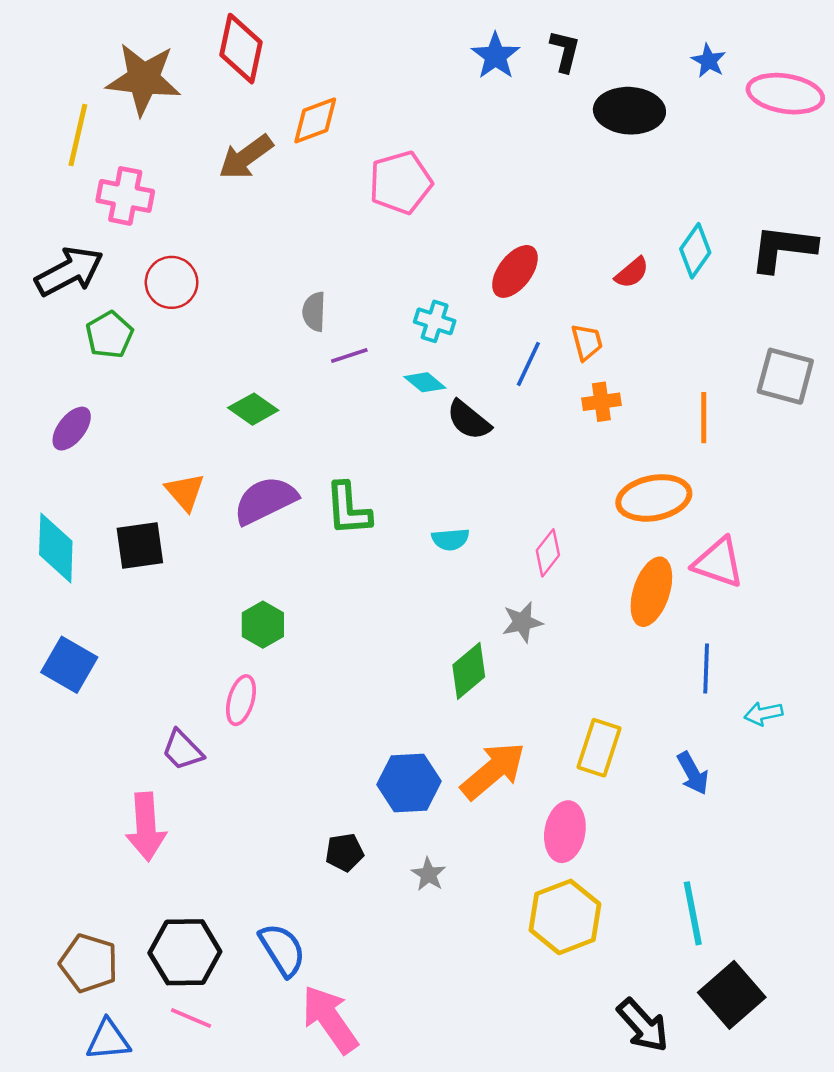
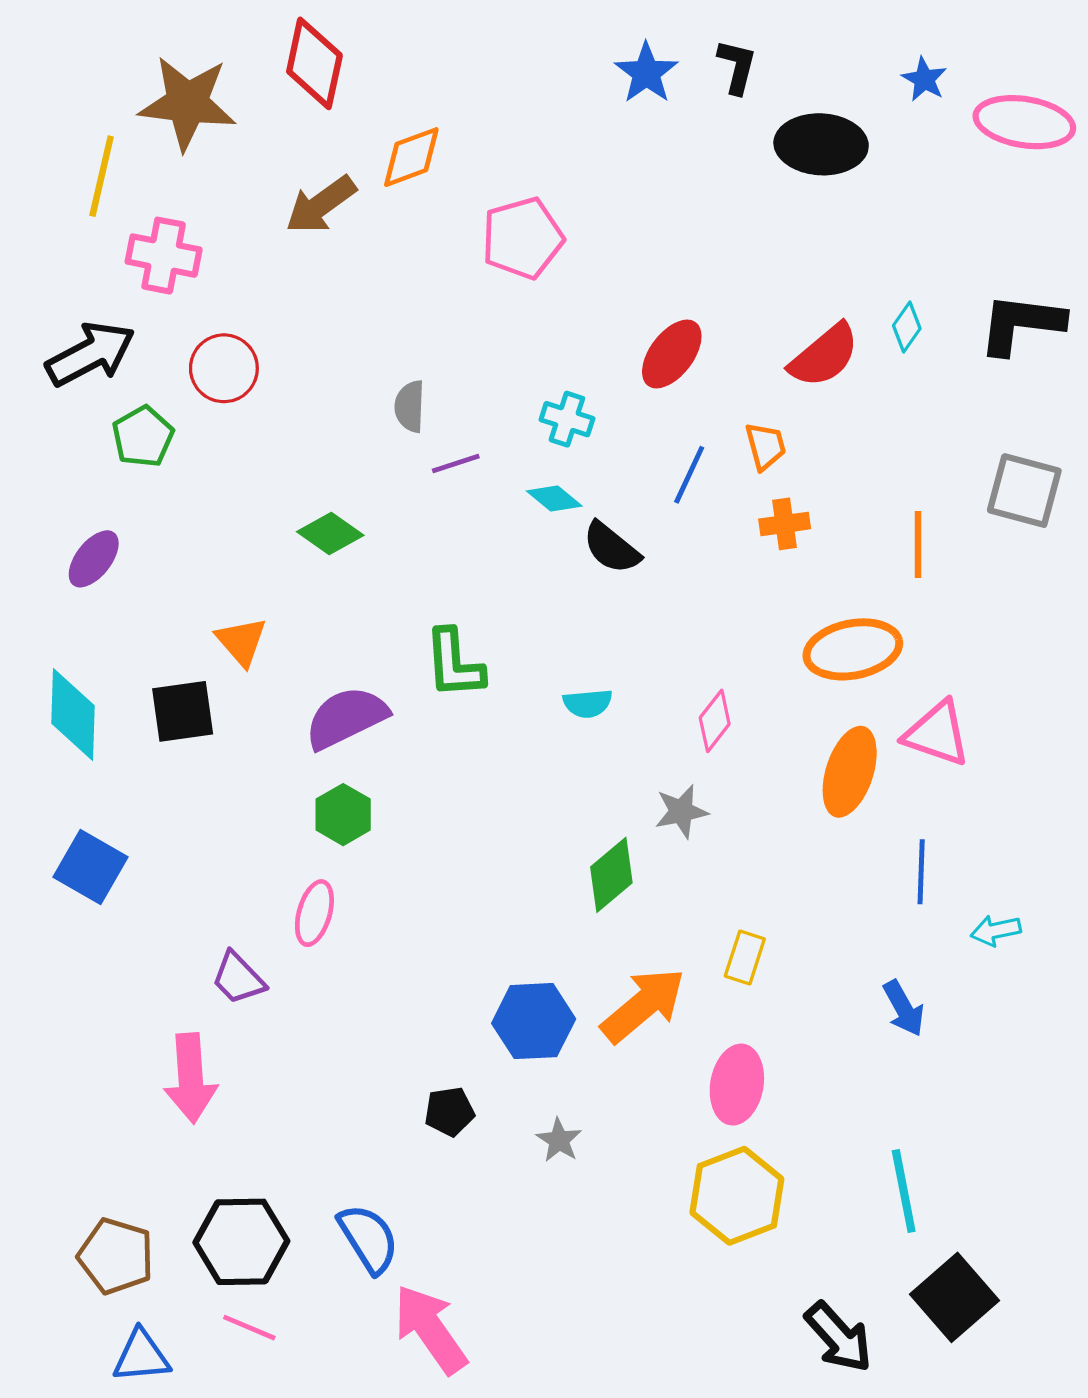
cyan diamond: (695, 251) -> (907, 327), size x0.7
red semicircle: (632, 273) -> (824, 356), size x1.6
purple semicircle: (265, 500) -> (346, 718), moved
yellow rectangle: (599, 748) -> (745, 958), moved, size x0.7

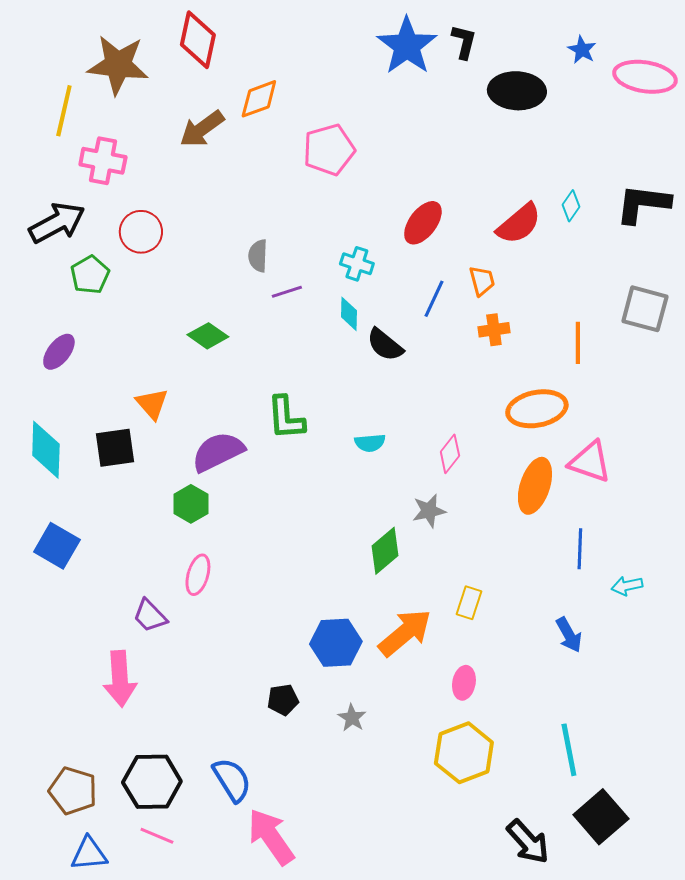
blue star: (646, 73) -> (407, 46), size x1.5
cyan diamond: (554, 499) -> (349, 314), turned 52
green hexagon: (343, 815) -> (191, 504), moved
pink ellipse: (737, 1085) -> (464, 683), size x0.7

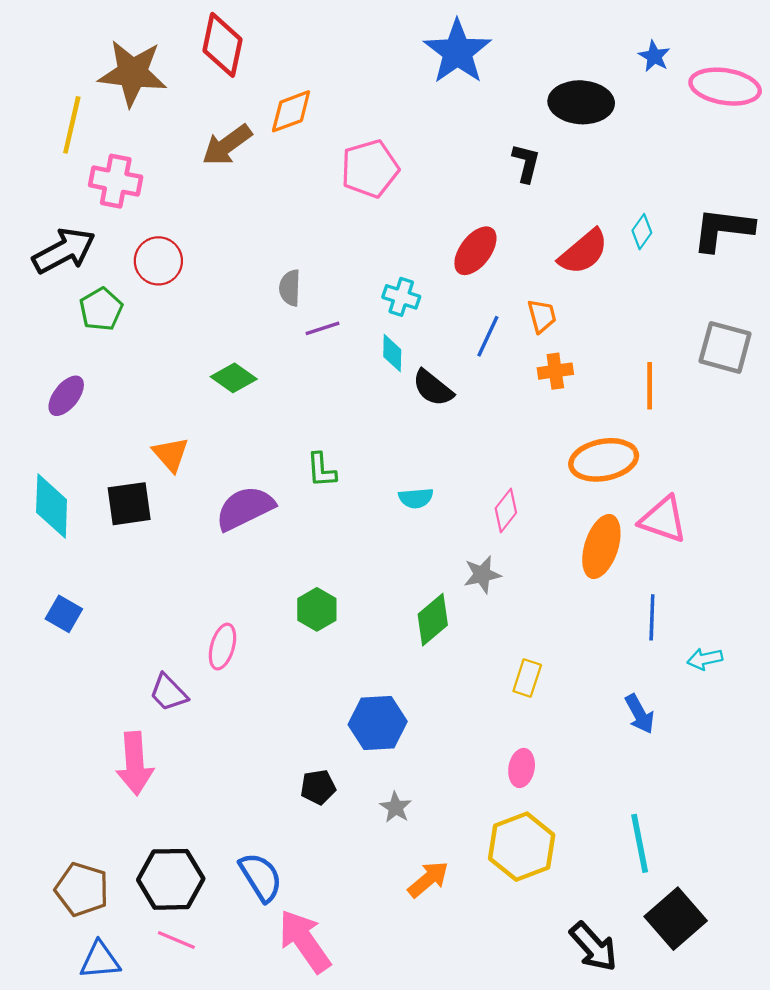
black L-shape: (464, 42) -> (526, 163), moved
green L-shape: (286, 418) -> (321, 470), size x0.7
green hexagon: (191, 504) -> (317, 609), moved
blue square: (57, 546) -> (64, 614), size x0.7
orange arrow: (405, 633) -> (428, 879), moved, size x0.7

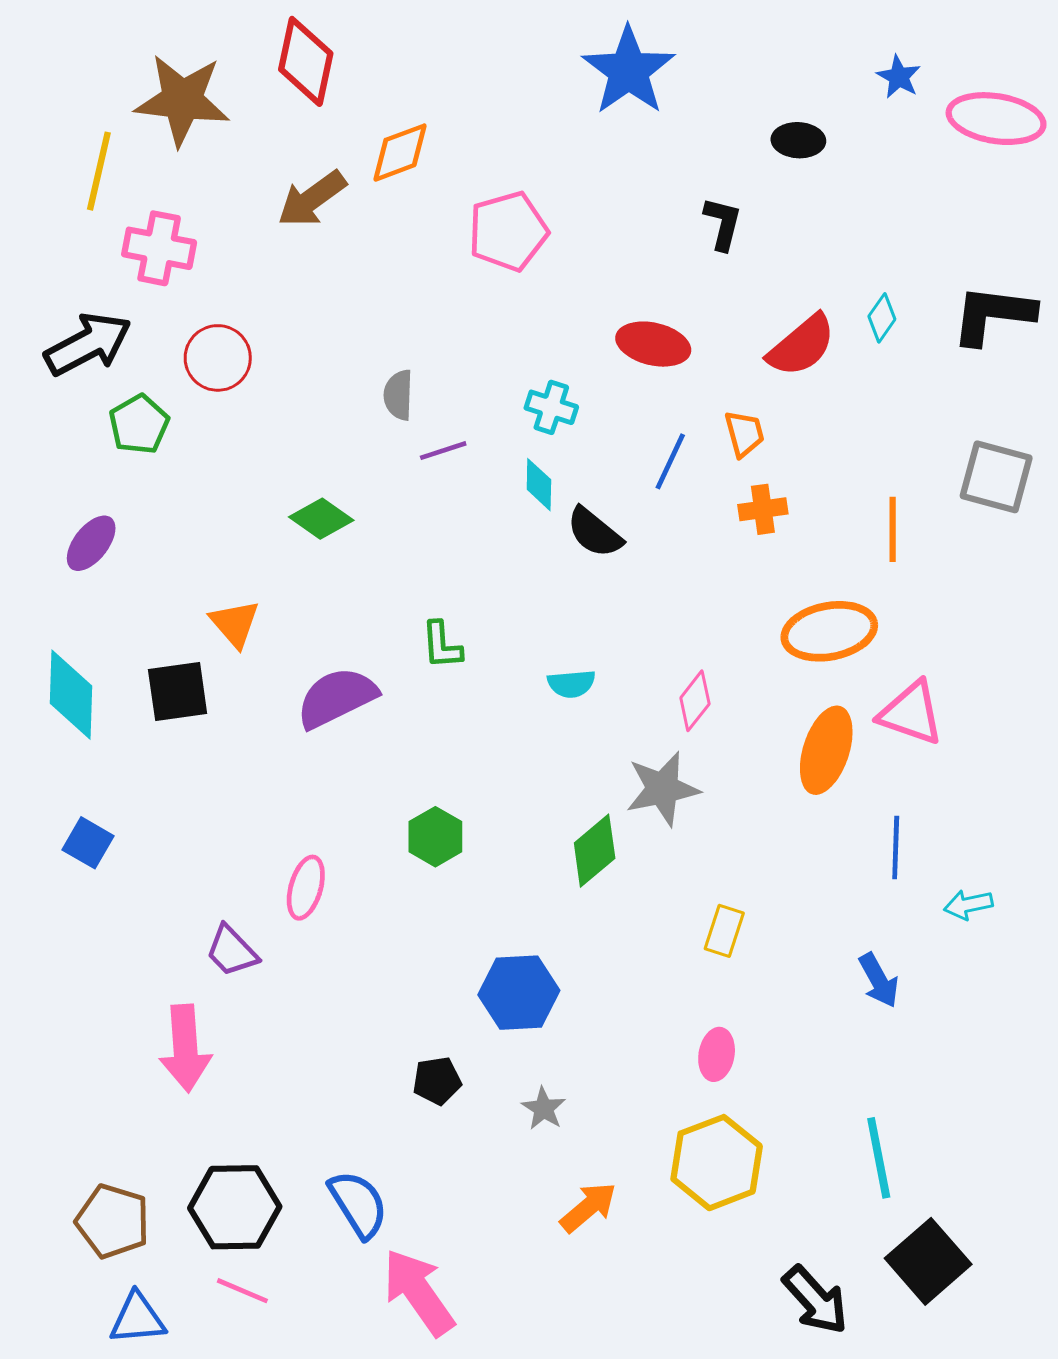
black ellipse: (581, 102) -> (798, 140), size x0.6
red ellipse: (475, 251) -> (653, 344), turned 66
gray star: (482, 575) -> (663, 789), size x1.4

